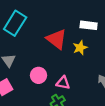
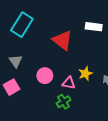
yellow star: (80, 48) -> (85, 74), moved

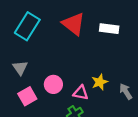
red triangle: (62, 40) -> (74, 24), moved
pink square: (12, 87) -> (27, 96), moved

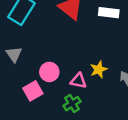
pink square: (27, 96) -> (33, 91), moved

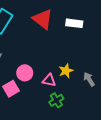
green cross: (72, 104) -> (56, 100), moved

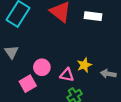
gray arrow: (89, 79) -> (108, 74), turned -48

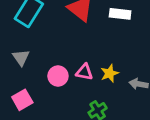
pink triangle: (67, 75) -> (84, 72), moved
pink square: (28, 84) -> (22, 100), moved

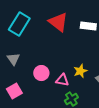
pink triangle: (84, 72) -> (62, 80), moved

